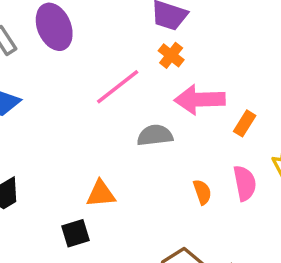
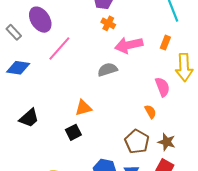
pink line: (118, 87) -> (59, 49), moved
orange rectangle: (245, 123) -> (165, 43), moved
orange semicircle: (202, 192) -> (150, 112), moved

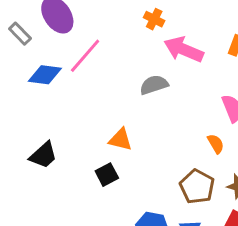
pink arrow: (129, 45) -> (184, 49), turned 36
blue diamond: (18, 68) -> (45, 75), moved
orange triangle: (83, 108) -> (120, 139), turned 30

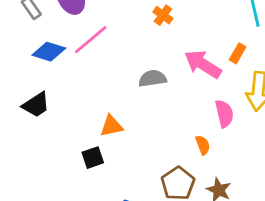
pink arrow: (184, 49) -> (203, 64), moved
orange triangle: (120, 139) -> (112, 126), turned -35
black trapezoid: (43, 155) -> (36, 105), moved

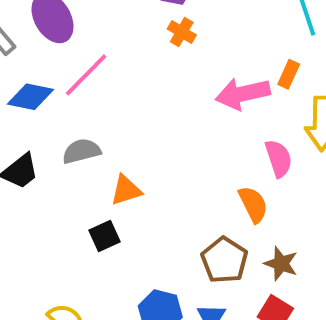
pink arrow: (203, 64) -> (243, 94), turned -39
gray semicircle: (152, 78) -> (81, 151), moved
orange semicircle: (203, 145) -> (253, 204), size x1.4

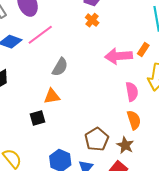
gray semicircle: (81, 151) -> (60, 67), moved, turned 126
orange semicircle: (253, 204) -> (134, 120), moved

